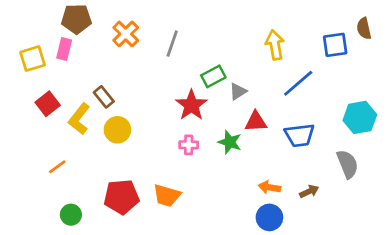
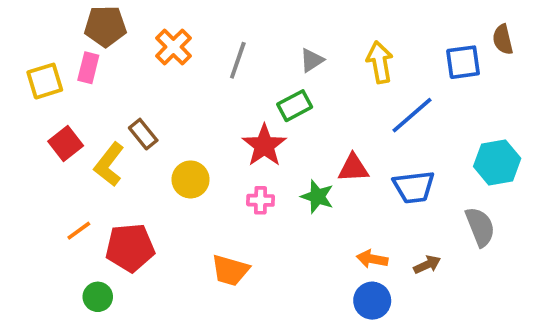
gray triangle: (238, 91) -> (312, 60), moved
yellow circle: (117, 130) -> (191, 179), moved
red pentagon: (122, 197) -> (130, 248), moved

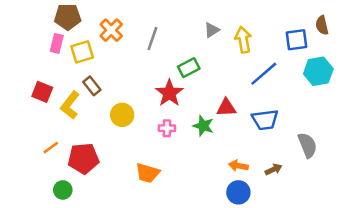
gray triangle: (312, 60) -> (212, 30), moved
yellow square: (45, 81) -> (82, 52), moved
red square: (66, 144) -> (42, 92), turned -30
cyan hexagon: (497, 162) -> (318, 71), moved

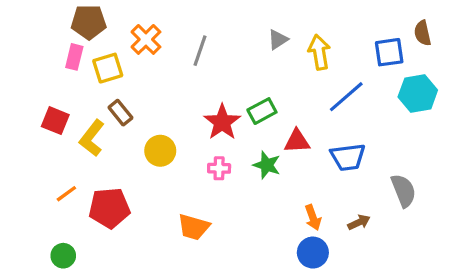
green rectangle: (189, 68) -> (262, 111), moved
orange arrow: (238, 166) -> (313, 218), turned -120
green circle: (63, 190) -> (63, 256), moved

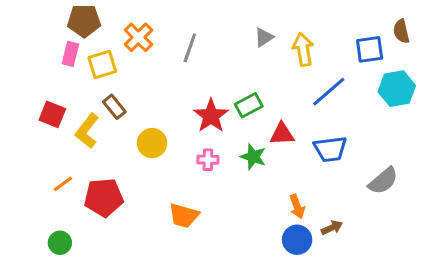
gray semicircle: (403, 191) -> (383, 181), turned 72
brown arrow: (359, 222) -> (332, 228), moved

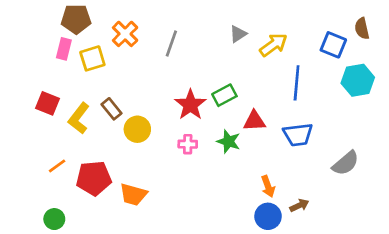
yellow arrow: (303, 49) -> (273, 45), turned 64
blue square: (370, 49) -> (333, 45), turned 30
blue line: (329, 92) -> (297, 83), turned -44
brown rectangle: (114, 107) -> (111, 109), moved
orange trapezoid: (184, 216) -> (133, 195), moved

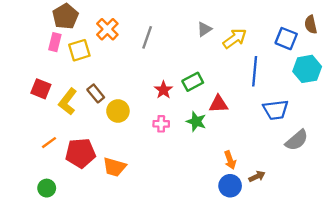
brown pentagon: (76, 19) -> (65, 16), turned -30
red star: (190, 105) -> (163, 90), size x0.7
blue trapezoid: (298, 135) -> (276, 110), moved

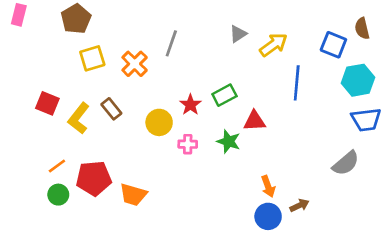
orange cross: (107, 29) -> (135, 64), moved
pink rectangle: (55, 42) -> (19, 15), moved
blue trapezoid: (276, 110) -> (366, 120), moved
yellow circle: (118, 111) -> (159, 122), moved
green circle: (47, 188) -> (58, 195), moved

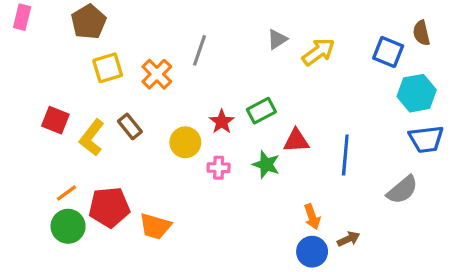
blue line: (297, 83) -> (345, 155), moved
green circle: (58, 195) -> (68, 226), size x1.4

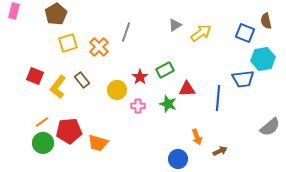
blue trapezoid: (426, 139) -> (243, 79), moved
gray semicircle: (402, 190) -> (270, 127), moved
blue circle: (312, 252) -> (178, 159), moved

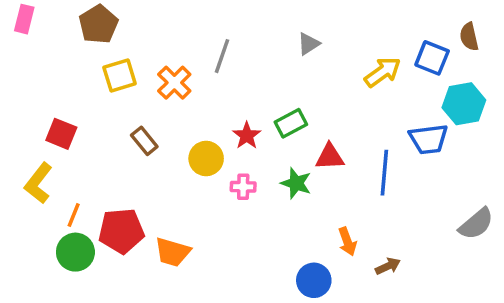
yellow arrow: (201, 33) -> (383, 72), moved
yellow L-shape: (58, 87) -> (38, 183), moved
orange line: (42, 122) -> (74, 215), turned -32

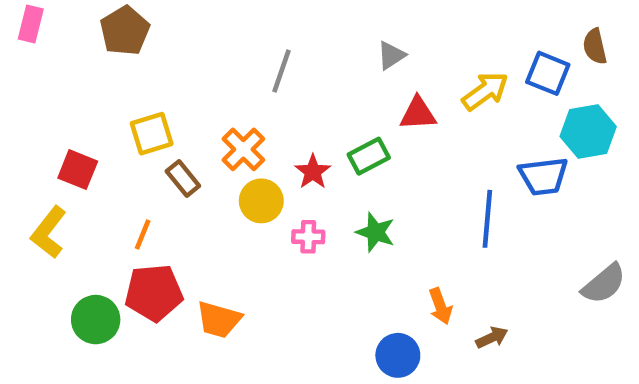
yellow square: (120, 76) -> (152, 134), moved
orange cross: (174, 83) -> (243, 149), moved
red triangle: (330, 157) -> (418, 114), moved
orange line: (74, 215) -> (143, 234), moved

